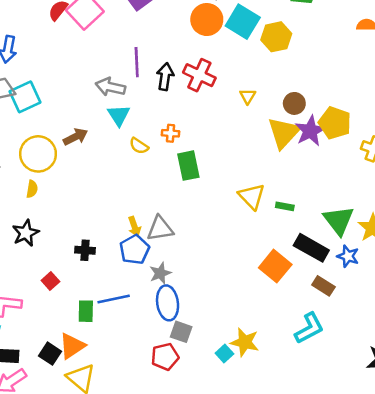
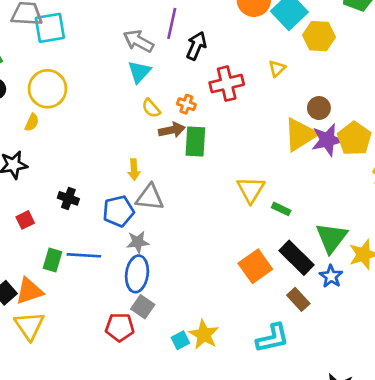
red cross: (199, 75) -> (227, 84), moved, turned 36
yellow triangle: (248, 96) -> (277, 68), moved
brown arrow: (75, 137) -> (172, 130), moved
yellow arrow: (134, 227) -> (134, 170), moved

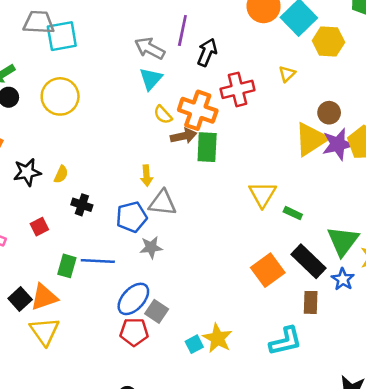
orange cross: (186, 104) -> (198, 110), size x2.0
yellow semicircle: (32, 122) -> (61, 174), moved
blue ellipse: (137, 274) -> (133, 299), moved, turned 36
brown rectangle: (298, 299) -> (311, 302), turned 45

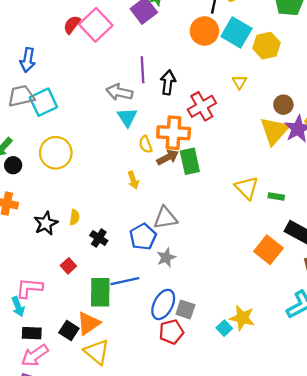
yellow semicircle: (163, 115) -> (146, 144), turned 36
yellow arrow: (147, 176) -> (133, 180), moved
black cross: (82, 205) -> (99, 238), turned 30
green rectangle: (67, 266) -> (100, 292), size x1.5

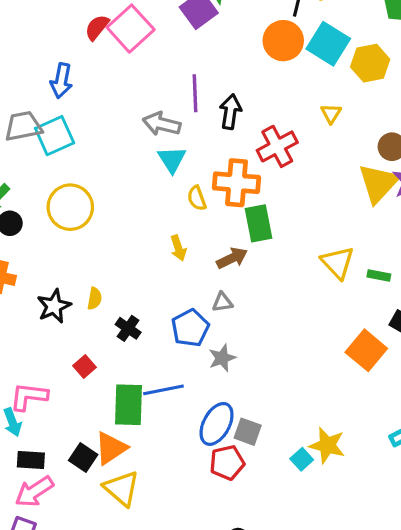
blue arrow: (28, 60) -> (61, 81), moved
brown arrow: (168, 157) -> (232, 258), moved
gray triangle: (165, 218) -> (222, 302), size x0.6

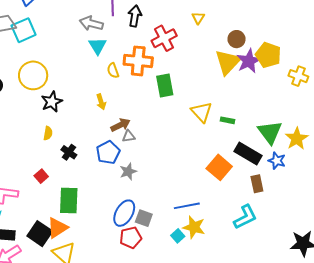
green rectangle: (258, 223) -> (165, 85), moved
brown arrow: (232, 258) -> (120, 125), moved
black star: (54, 306) -> (52, 102), moved
blue line: (163, 390) -> (187, 206), moved
black square: (83, 458) -> (40, 234), size x1.4

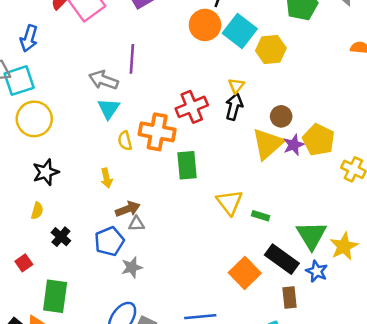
black arrow: (135, 16) -> (234, 107), moved
purple star: (249, 61) -> (294, 145), size x0.7
yellow circle: (33, 75) -> (34, 119), moved

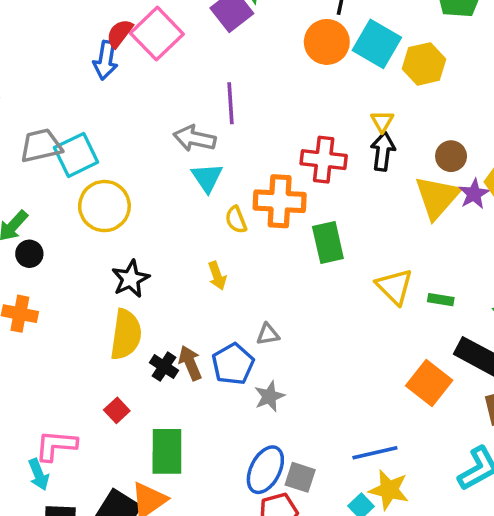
blue arrow: (29, 38) -> (106, 60), moved
red cross: (192, 107) -> (324, 160), turned 36
brown arrow: (128, 209) -> (190, 363), moved, turned -85
yellow semicircle: (37, 211) -> (126, 335), size x2.0

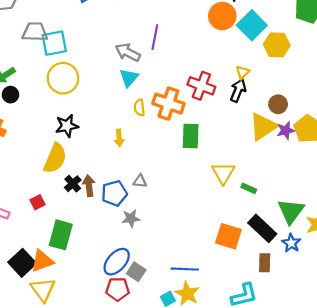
orange square: (429, 383) -> (228, 236), turned -36

